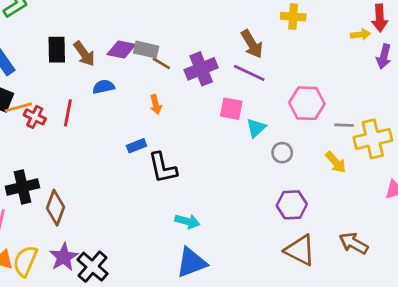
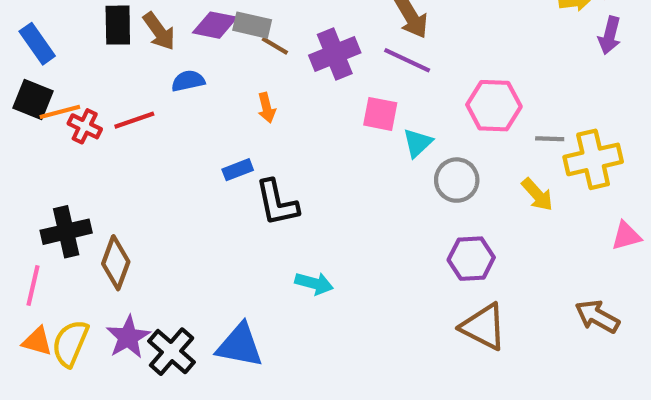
red line: (68, 113) -> (134, 120), turned 60
gray circle: (282, 153) -> (457, 180), size x1.4
brown arrow: (354, 243) -> (597, 316), moved
blue triangle: (191, 263) -> (240, 345), moved, turned 32

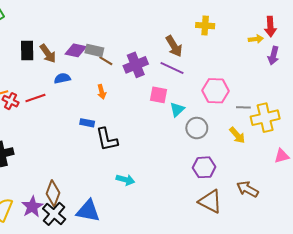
blue rectangle: (238, 170) -> (87, 123), turned 32
brown diamond: (116, 263) -> (53, 193), moved
brown arrow: (597, 316) -> (248, 189), moved

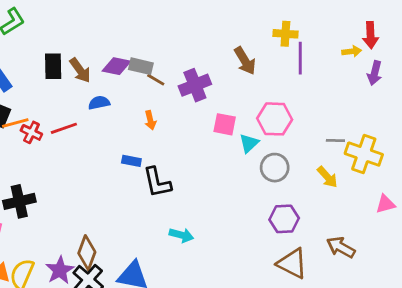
purple line: (172, 68) -> (300, 58), moved, turned 65
pink hexagon: (215, 91) -> (275, 119), moved
yellow cross: (265, 118) -> (364, 154), turned 32

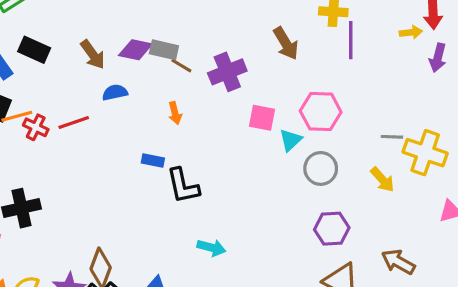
black rectangle: (53, 66) -> (34, 50), moved, turned -65

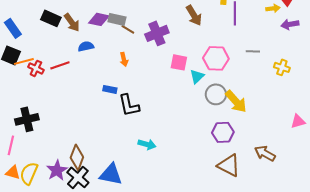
black rectangle: (34, 50) -> (51, 18), moved
purple arrow: (438, 58) -> (290, 24), turned 66
gray line: (392, 137) -> (253, 51), moved
yellow cross: (425, 153) -> (282, 67), moved, size x0.6
yellow arrow: (382, 180) -> (236, 101), moved, size x1.4

